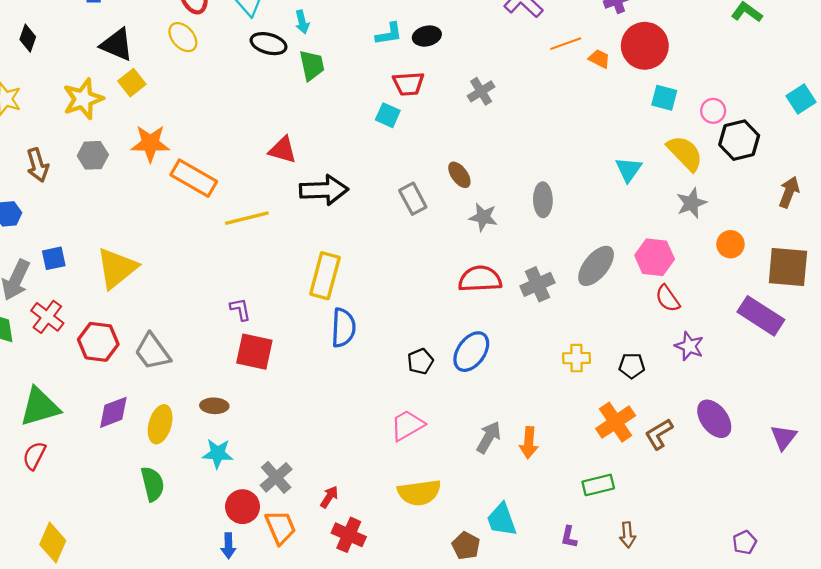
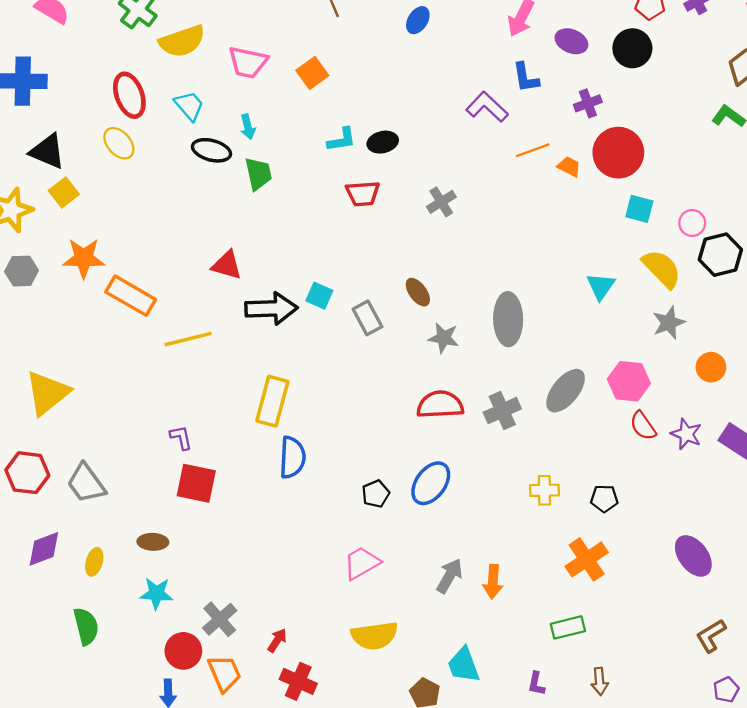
cyan square: (388, 115) -> (319, 296), moved
gray ellipse: (543, 200) -> (508, 319), size x1.4
purple star: (689, 346) -> (686, 434), moved
yellow ellipse: (160, 424) -> (94, 562), size x0.7
brown L-shape: (659, 434) -> (711, 636), moved

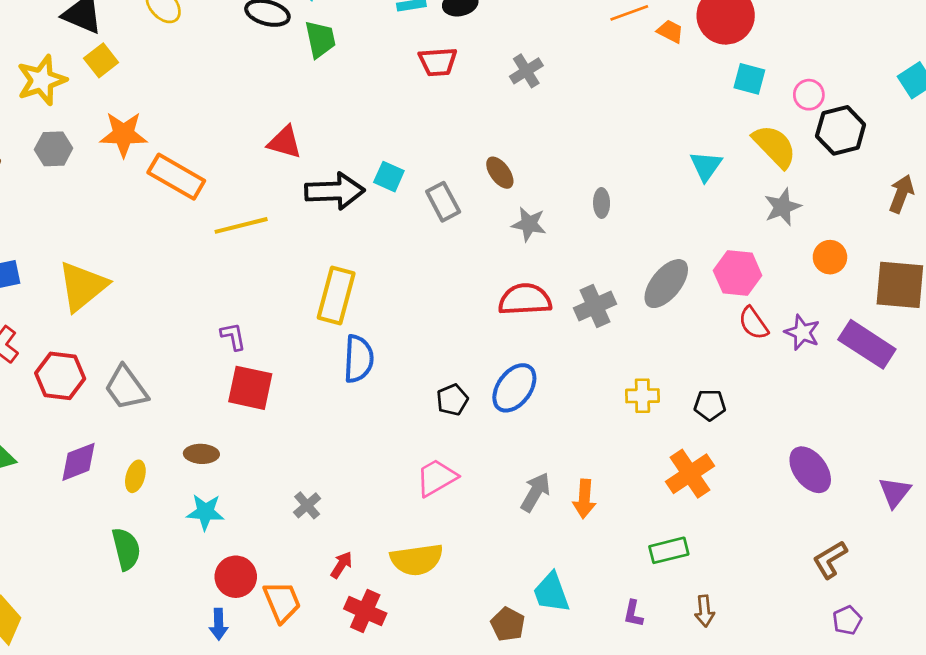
gray ellipse: (508, 319) -> (602, 203), size x0.5
gray cross: (220, 619) -> (307, 505), moved, size x0.7
yellow semicircle: (374, 636) -> (417, 560), moved

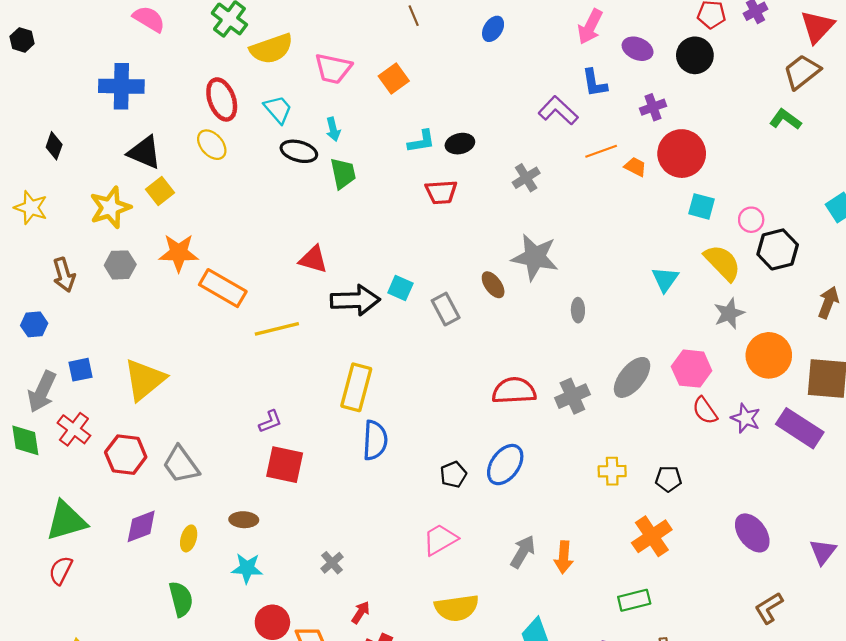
gray cross: (526, 71) -> (526, 178), moved
gray star: (529, 224) -> (535, 257), moved, size x1.6
orange circle: (830, 257) -> (769, 355), size x1.6
purple L-shape: (233, 336) -> (270, 422), turned 80
yellow semicircle: (417, 560) -> (457, 608), moved

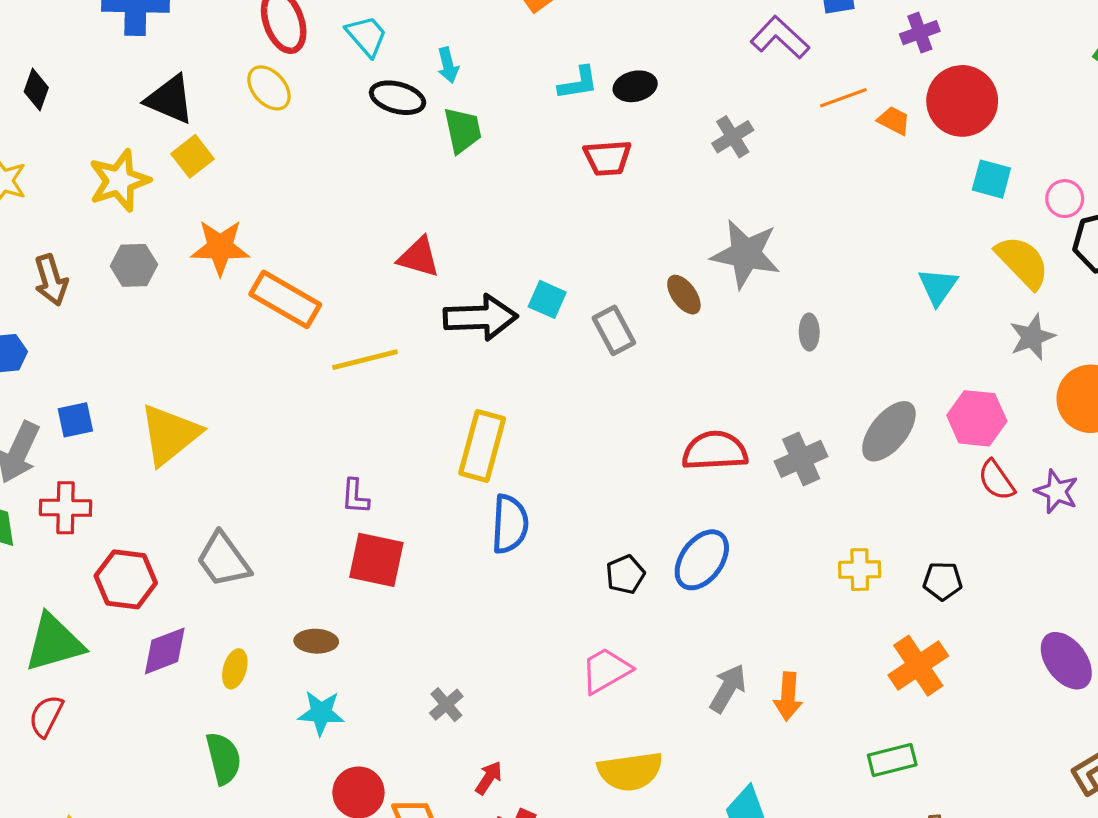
purple L-shape: (270, 422) -> (355, 496), turned 115
red cross: (74, 429) -> (66, 508), turned -36
red hexagon: (126, 455) -> (126, 579), moved

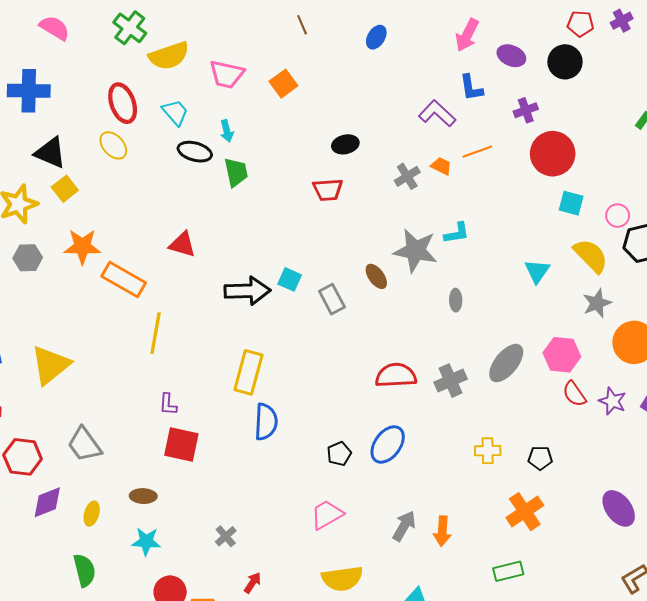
cyan L-shape: (578, 83) -> (457, 233), moved
orange trapezoid: (894, 120) -> (441, 166), moved
red triangle: (419, 257) -> (182, 244), moved
yellow line: (365, 360) -> (156, 333), moved, turned -66

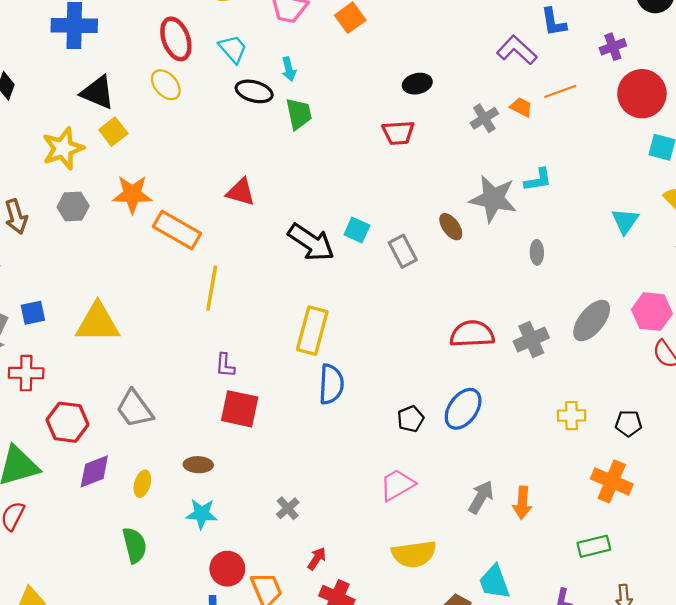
black arrow: (247, 291) -> (311, 242), turned 36
yellow triangle: (50, 365) -> (98, 323), turned 39
orange cross: (525, 512) -> (612, 481), turned -33

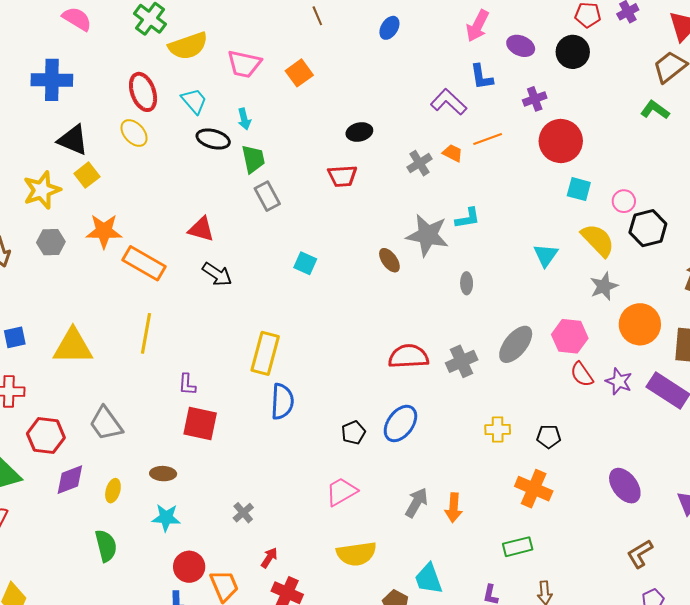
black arrow: (311, 242) -> (217, 274), moved, size x0.7
gray rectangle: (403, 251) -> (267, 196), moved
yellow line: (212, 288) -> (146, 333), moved

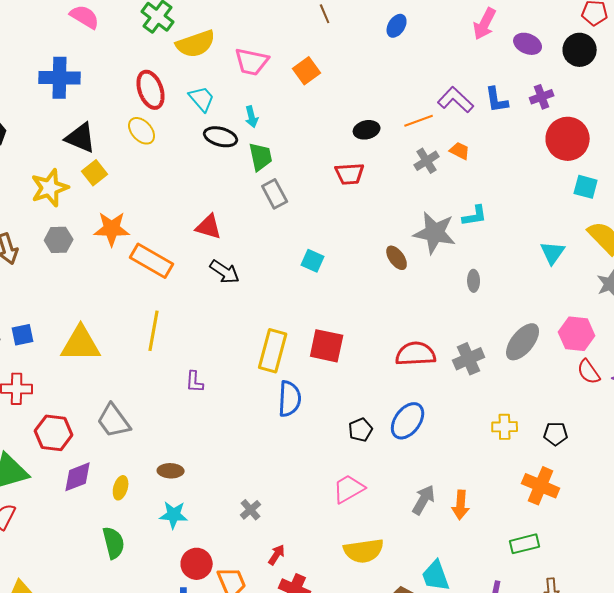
blue L-shape: (482, 77) -> (497, 100), moved
orange line: (488, 139) -> (419, 121), moved
red square: (200, 423) -> (327, 346), moved

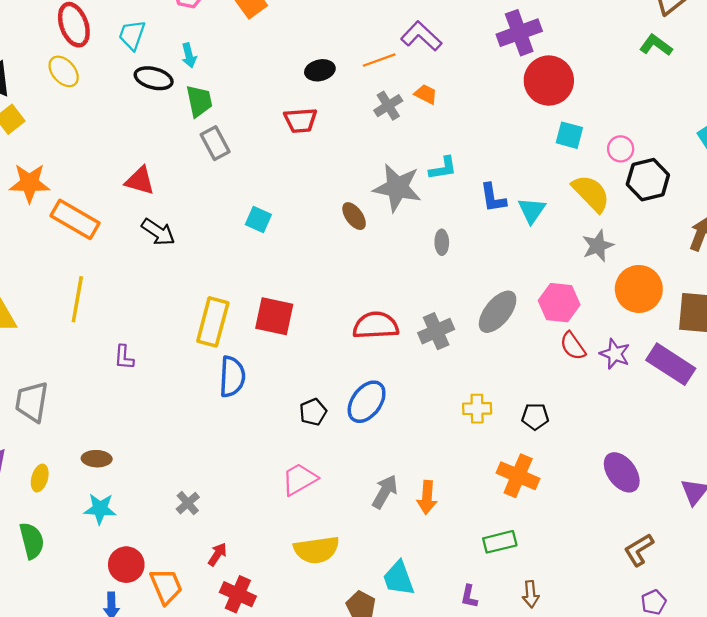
purple cross: (542, 97) -> (519, 33), size x1.6
cyan trapezoid: (202, 99) -> (132, 35), turned -120
blue L-shape: (497, 100) -> (493, 198), moved
gray trapezoid: (114, 421) -> (32, 402), turned 45

